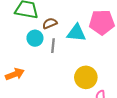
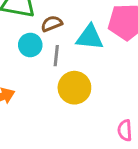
yellow circle: (86, 77) -> (74, 88), moved

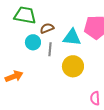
yellow circle: (74, 88) -> (73, 66), moved

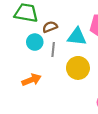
orange arrow: (14, 76) -> (32, 80), moved

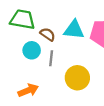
brown semicircle: (50, 27) -> (48, 34), turned 56
cyan triangle: (77, 37) -> (74, 30), moved

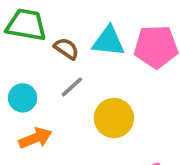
cyan circle: (32, 50) -> (23, 98), moved
gray line: (51, 58) -> (72, 87), turned 42

